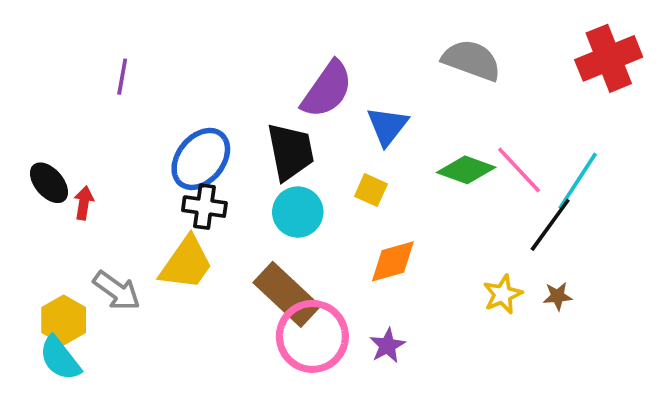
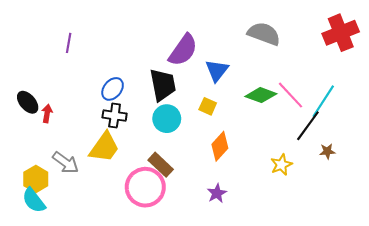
blue ellipse: (201, 159) -> (113, 89), size x0.7
orange diamond: (393, 261) -> (220, 146), turned -32
brown rectangle: (287, 294) -> (161, 165), size x0.7
brown star: (558, 296) -> (327, 151), moved
pink circle: (312, 336) -> (145, 187), moved

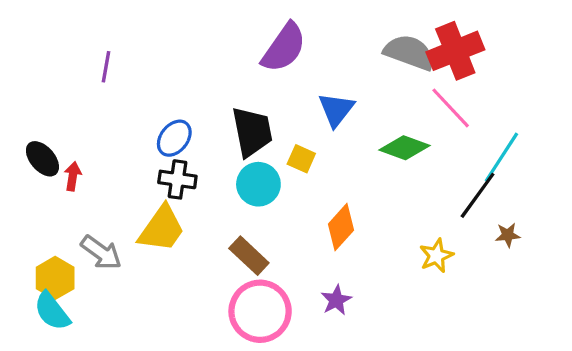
red cross: (341, 33) -> (455, 51), moved
purple semicircle: (183, 50) -> (284, 48), moved
pink line: (291, 95) -> (451, 108), moved
yellow square: (208, 106) -> (301, 159), moved
pink circle: (145, 187) -> (260, 311), moved

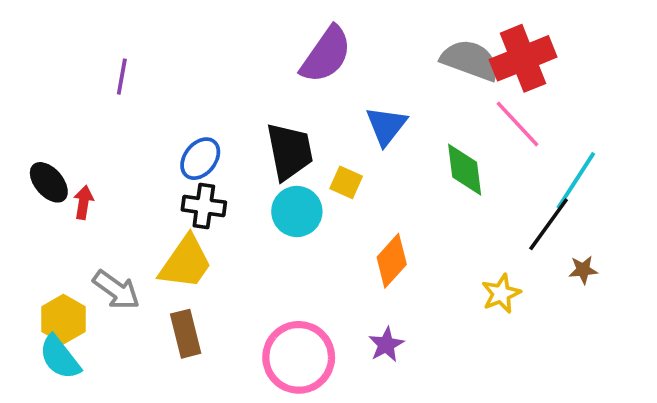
green diamond: (405, 148) -> (465, 170), turned 63
brown rectangle: (249, 256) -> (186, 334), moved, turned 33

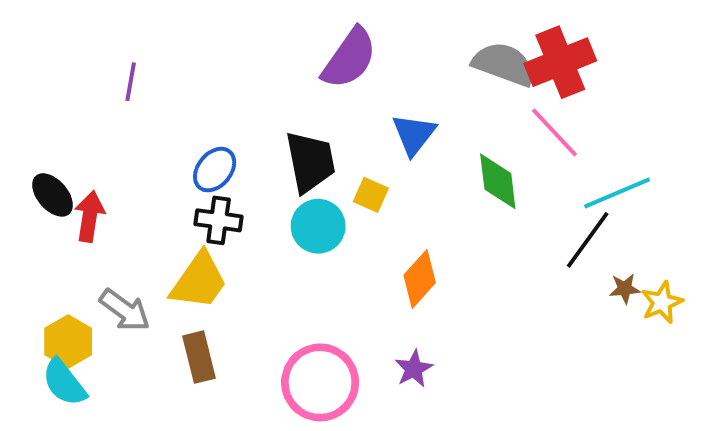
cyan line: (576, 180) -> (617, 193), turned 34
red arrow: (83, 202) -> (90, 216), size x1.4
yellow star: (501, 294) -> (662, 302), moved

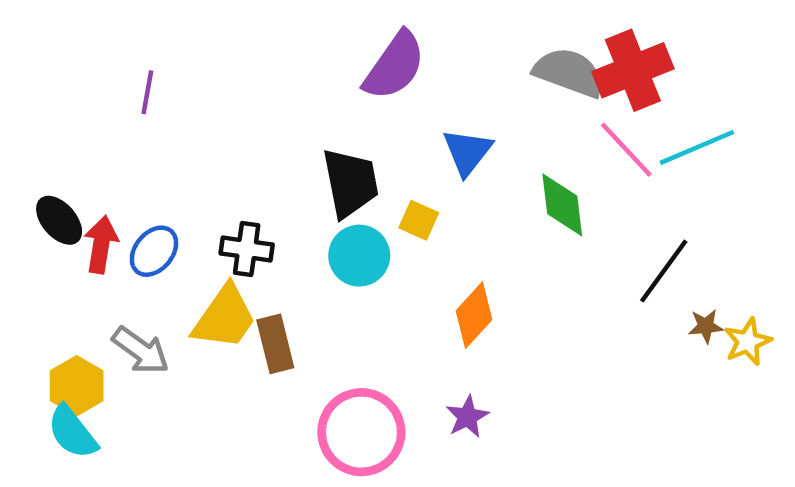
blue ellipse: (215, 170) -> (154, 251), moved
cyan line: (617, 193) -> (697, 147), moved
brown rectangle: (199, 357) -> (275, 344), moved

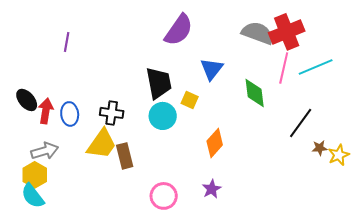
pink line: (626, 150) -> (284, 68), turned 56
blue ellipse: (154, 251) -> (70, 114), turned -45
gray arrow: (141, 350) -> (45, 151), moved, turned -52
pink circle: (361, 432) -> (164, 196), size x0.7

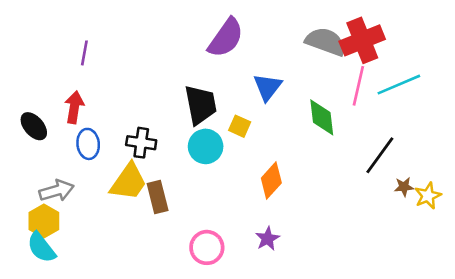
red arrow: (46, 111) -> (74, 107), moved

